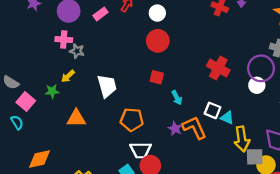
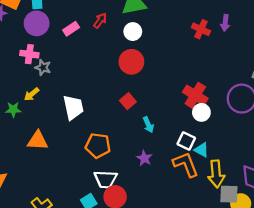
red square: (157, 77) -> (128, 101), turned 32
white circle: (257, 85) -> (201, 112), moved
orange L-shape: (194, 128) -> (186, 164), moved

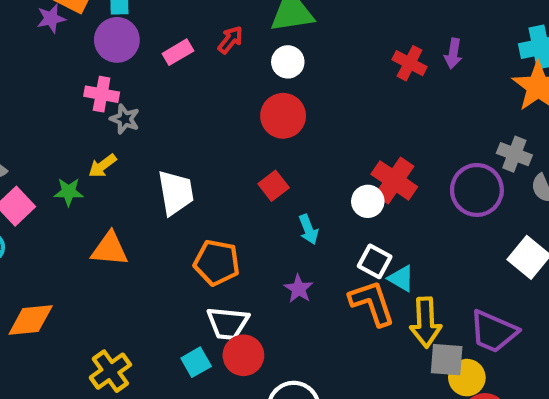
white circle: (201, 112) -> (368, 201), moved

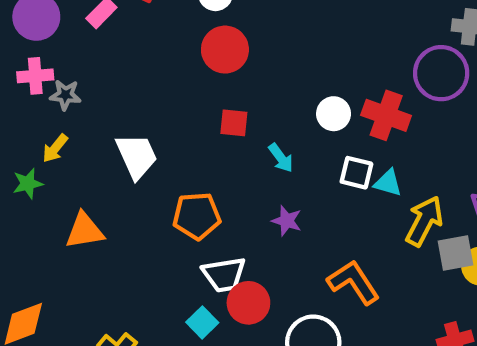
red cross: (394, 180) -> (386, 115), moved
red square: (274, 186) -> (234, 123), turned -32
orange L-shape: (372, 303) -> (354, 282), moved
yellow arrow: (426, 322) -> (424, 221), turned -135

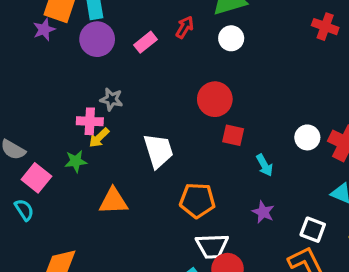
red circle: (225, 50) -> (215, 99), moved
pink cross: (35, 76) -> (90, 121), moved
white square: (356, 173) -> (313, 230), moved

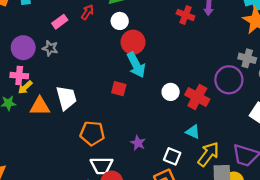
purple circle: (97, 39) -> (23, 48), moved
gray star: (111, 99) -> (50, 48), moved
red circle: (215, 99) -> (133, 42), moved
cyan arrow: (265, 165) -> (136, 65), moved, size x1.6
orange triangle: (113, 201) -> (40, 106), moved

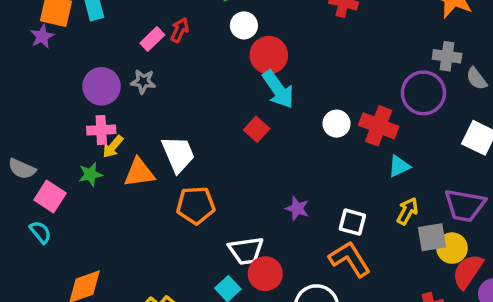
red arrow: (87, 12) -> (180, 30), moved
red square: (119, 89) -> (257, 129), turned 35
cyan triangle: (193, 132) -> (399, 166), moved, turned -42
orange pentagon: (92, 133) -> (196, 205), moved
yellow arrow: (208, 154) -> (407, 211), size x0.7

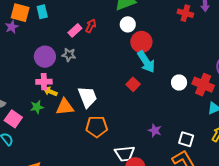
yellow arrow: (113, 147) -> (50, 91), turned 72

